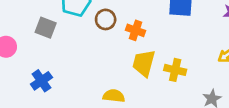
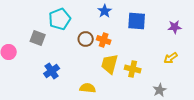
brown circle: (106, 19) -> (86, 39), moved
blue cross: (41, 81) -> (52, 71), moved

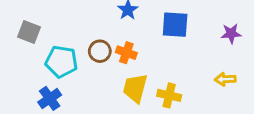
cyan pentagon: (60, 19) -> (61, 62), moved, turned 30
gray square: (38, 38) -> (29, 32), moved
yellow arrow: (171, 58) -> (225, 79), turned 32

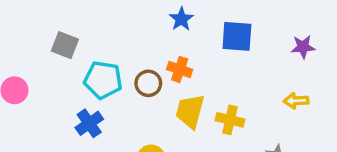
brown circle: (100, 51) -> (148, 83), moved

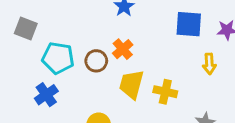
blue square: (237, 36) -> (189, 24), moved
orange cross: (180, 69) -> (123, 49), turned 30
yellow arrow: (296, 101) -> (209, 64), moved, turned -90

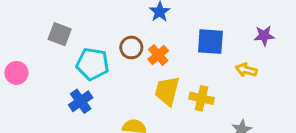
blue square: (189, 24) -> (210, 42), moved
brown circle: (96, 61) -> (131, 48), moved
yellow arrow: (209, 64) -> (246, 70), turned 108

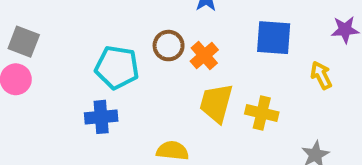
gray square: (60, 34) -> (24, 42), moved
yellow arrow: (246, 70) -> (321, 75), turned 48
blue cross: (81, 101) -> (101, 117), turned 30

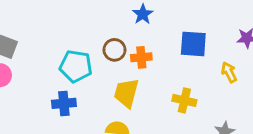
orange cross: (204, 55) -> (141, 57), turned 36
yellow trapezoid: (216, 103) -> (126, 93), moved

